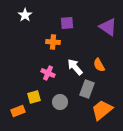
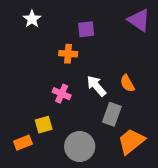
purple triangle: (108, 27) -> (139, 20), moved
gray circle: (60, 102) -> (80, 146), moved, size x1.5

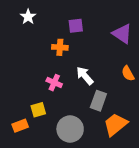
purple triangle: (139, 20) -> (122, 34), moved
orange semicircle: (127, 83) -> (128, 73), moved

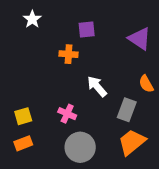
pink cross: (54, 83) -> (67, 114), moved
gray rectangle: (98, 101) -> (127, 110), moved
yellow square: (38, 110) -> (23, 116), moved

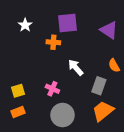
white star: (32, 19) -> (25, 25), moved
purple square: (87, 30) -> (68, 23), size x1.5

